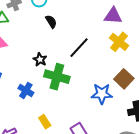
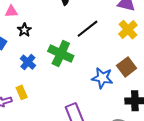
black star: (40, 60) -> (24, 30), moved
yellow rectangle: (45, 122) -> (22, 92), moved

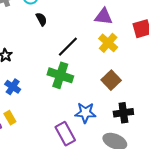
green cross: (61, 54) -> (60, 75), moved
blue star: (102, 78) -> (85, 113), moved

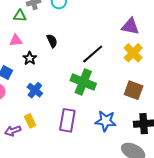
black semicircle: (41, 19) -> (52, 41), moved
brown square: (111, 80) -> (134, 90), turned -30
purple rectangle: (65, 134) -> (67, 120), moved, turned 35

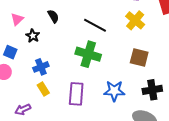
pink triangle: (16, 40) -> (17, 19), turned -32
black line: (93, 54) -> (95, 25), turned 75
blue cross: (35, 90) -> (41, 67), turned 35
yellow rectangle: (30, 121) -> (43, 89), moved

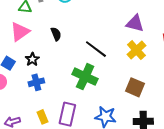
pink triangle: (17, 19) -> (20, 32), size x1.5
black star: (33, 36) -> (32, 59), moved
yellow rectangle: (43, 89) -> (43, 117), moved

